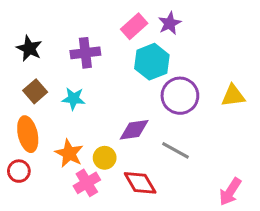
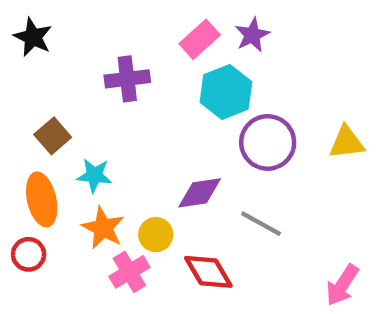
black star: (29, 48) -> (33, 37), moved
cyan star: (74, 99) -> (94, 175), moved

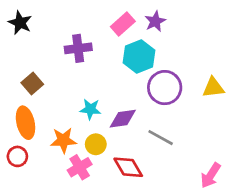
cyan star: (94, 175) -> (90, 109), moved
orange star: (103, 228) -> (63, 140), turned -30

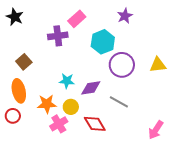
purple star: (155, 21) -> (125, 16), moved
pink rectangle: (123, 24) -> (77, 19), moved

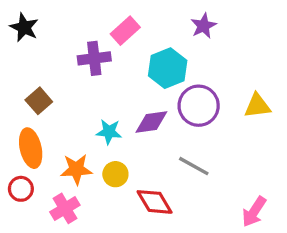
purple diamond: (91, 88) -> (151, 122), moved
pink cross: (59, 124) -> (65, 208), moved

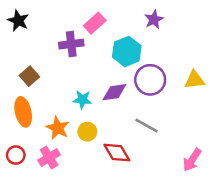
orange star: (76, 169) -> (58, 128), turned 30
red circle: (21, 189) -> (16, 155), moved

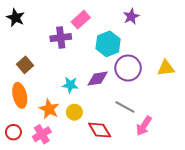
pink arrow: (192, 160) -> (144, 126), moved

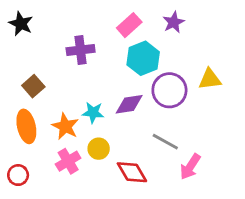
pink rectangle: (81, 20) -> (129, 25), moved
yellow triangle: (166, 68) -> (210, 79), moved
orange star: (49, 109) -> (65, 126), moved
pink cross: (42, 134) -> (68, 161), moved

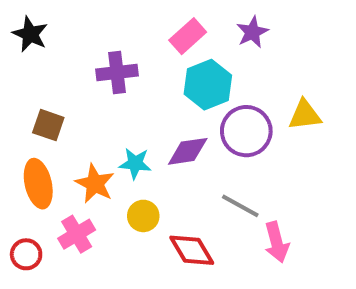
brown square: (33, 86) -> (48, 125), turned -30
pink cross: (68, 161) -> (77, 234), moved
pink arrow: (190, 167) -> (277, 242), turned -48

